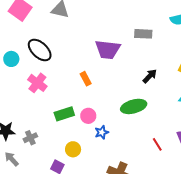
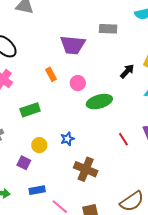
black arrow: (150, 76) -> (127, 71), moved
pink circle: (88, 116) -> (78, 83), moved
blue star: (102, 132) -> (67, 139), moved

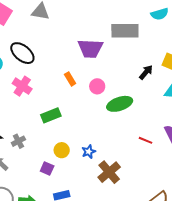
gray rectangle: (108, 29) -> (125, 31), size x1.5
blue star: (67, 139) -> (89, 152), moved
red line: (123, 139) -> (145, 140), turned -32
brown cross: (86, 169) -> (109, 172), turned 30

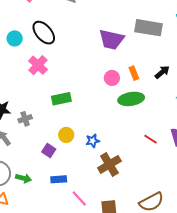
orange rectangle: (70, 79) -> (134, 73), moved

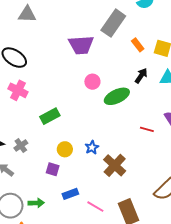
gray rectangle: (149, 28) -> (113, 23), turned -48
black arrow: (162, 72) -> (141, 76), moved
orange rectangle: (134, 73) -> (138, 45), moved

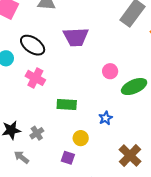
purple trapezoid: (81, 45) -> (76, 37), moved
green rectangle: (50, 116) -> (67, 105), turned 30
blue star: (92, 147) -> (106, 118), moved

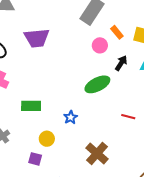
pink circle: (110, 71) -> (100, 45), moved

